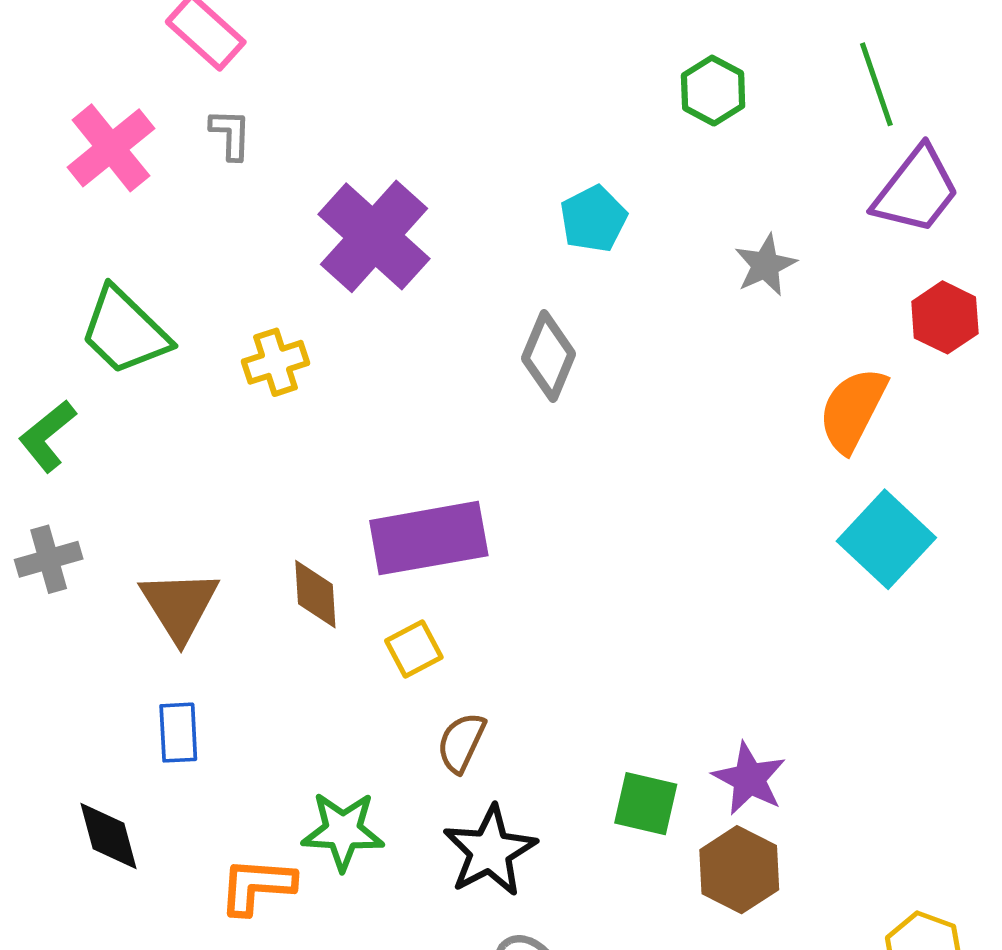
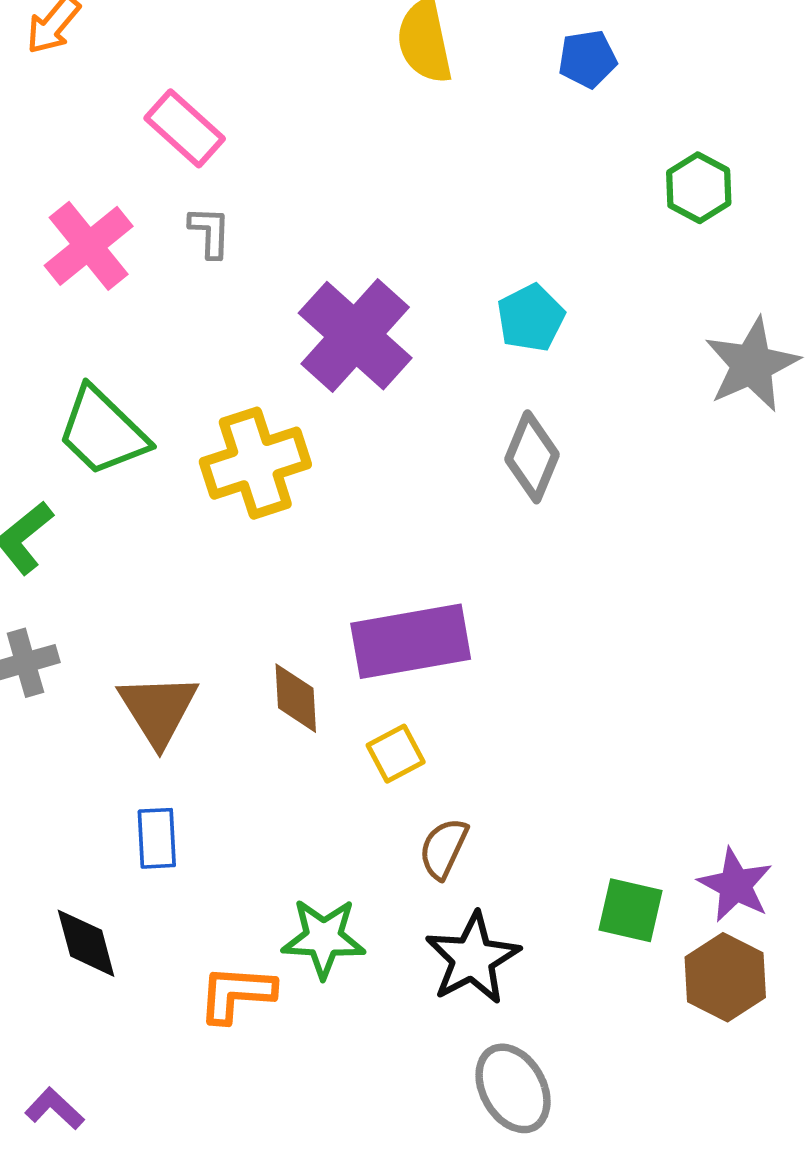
cyan pentagon: (593, 219) -> (531, 318), moved
gray star: (765, 265) -> (752, 365), size x1.5
yellow cross: (276, 362) -> (255, 463), size x1.6

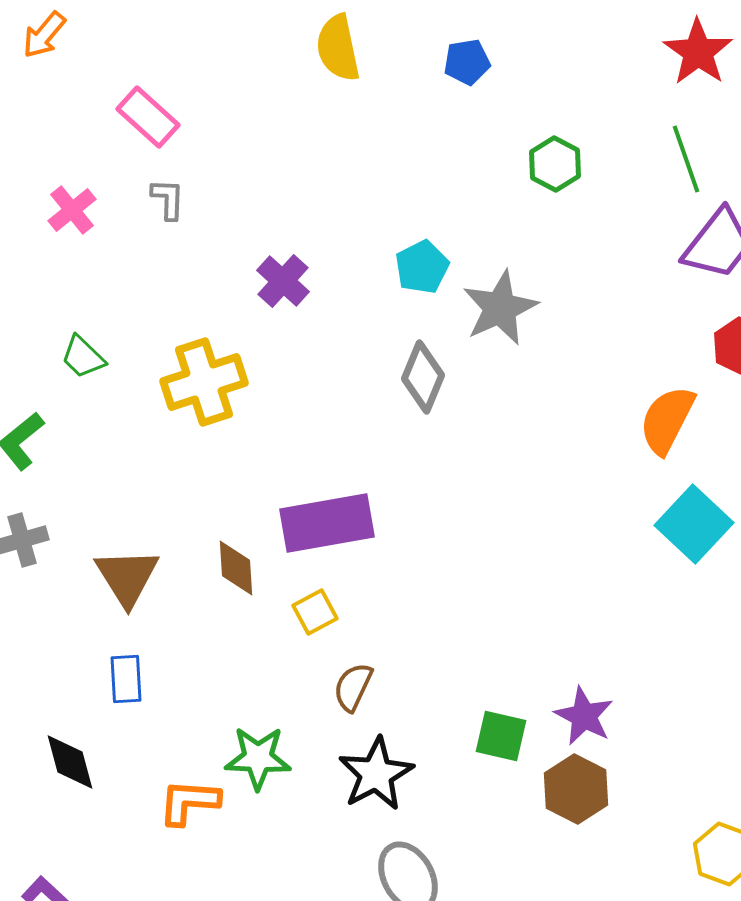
pink cross: (89, 246) -> (72, 210), size x0.7
purple cross: (355, 336) -> (283, 281), size x0.6
gray star: (752, 365) -> (500, 308), moved
green trapezoid: (102, 432) -> (83, 357), size x0.6

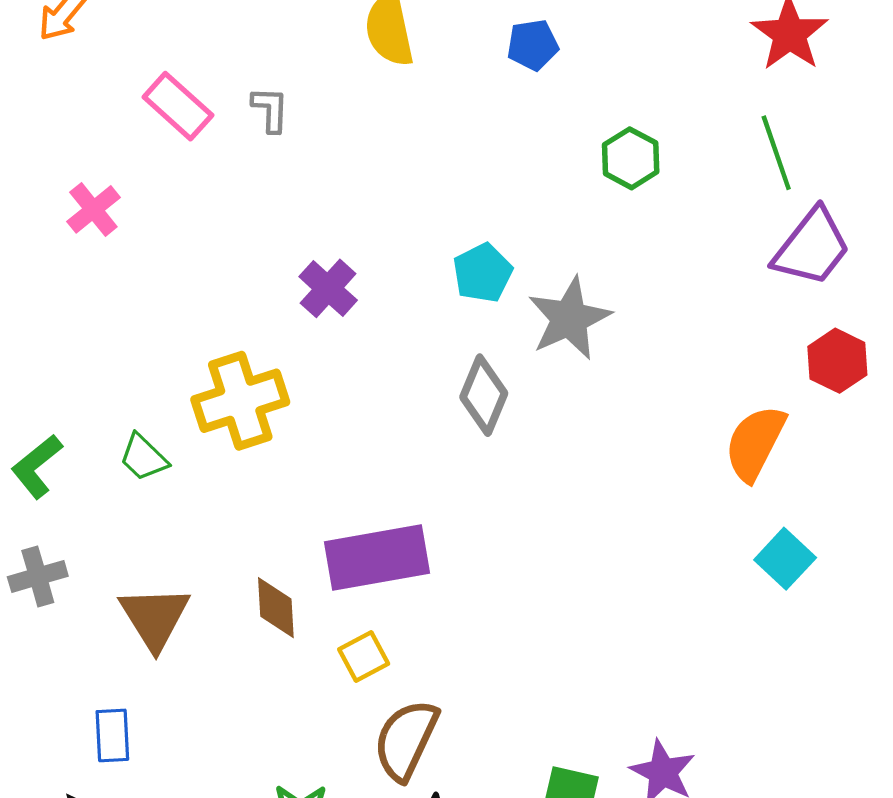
gray L-shape: (168, 199) -> (270, 109), moved
green trapezoid: (83, 357) -> (143, 457), moved
cyan square: (694, 524) -> (785, 559), size x0.7
blue rectangle: (126, 679) -> (112, 735), moved
brown semicircle: (353, 687) -> (406, 740), size x1.5

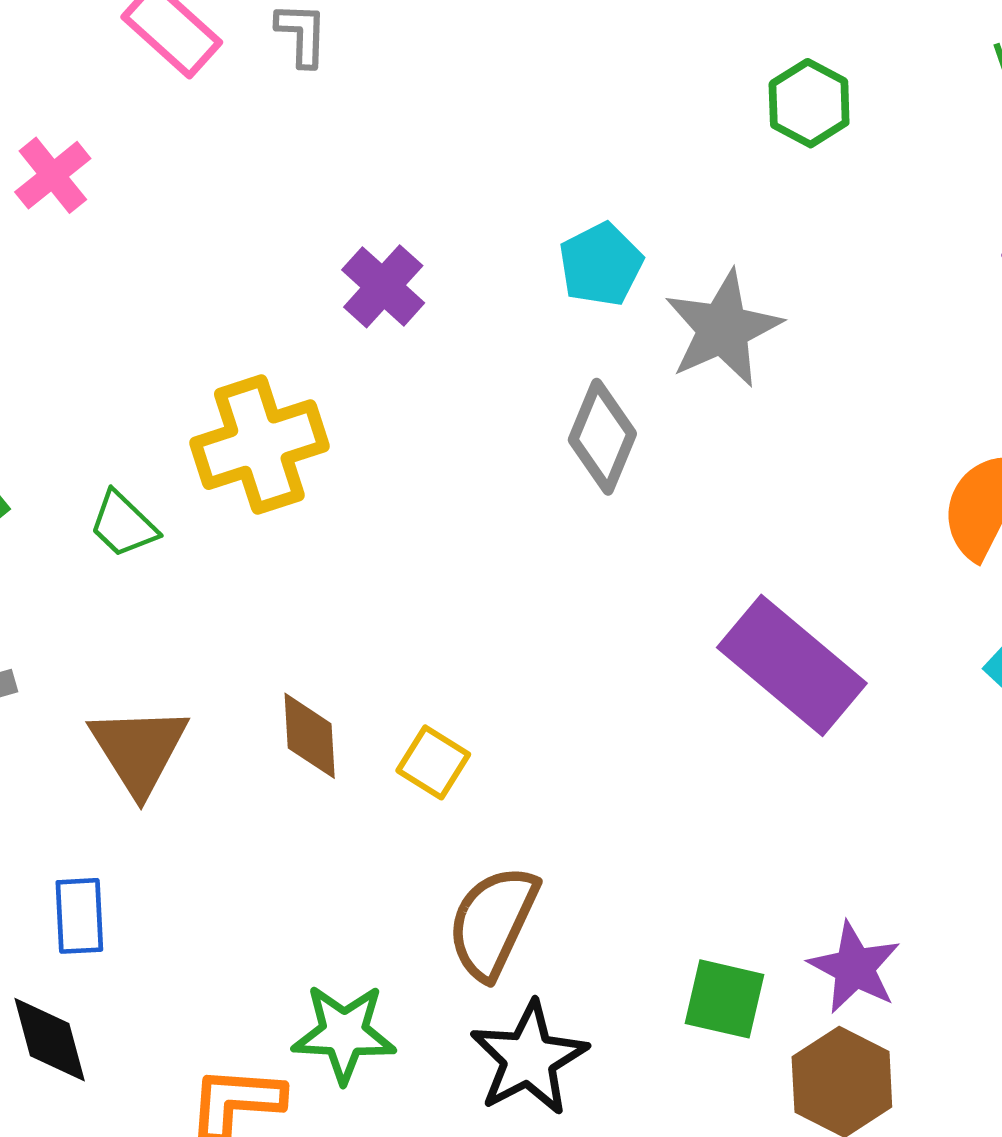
purple rectangle: (377, 558) -> (792, 665), moved, turned 50
yellow square: (364, 657) -> (433, 762), moved, turned -30

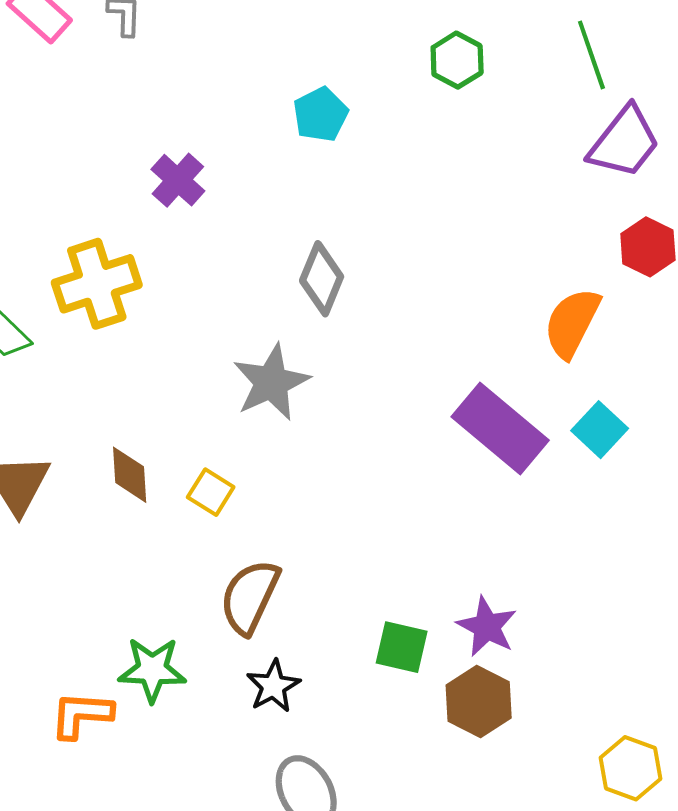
cyan pentagon: (601, 264) -> (321, 114), moved
gray star: (723, 329) -> (271, 382), moved
purple rectangle: (792, 665) -> (500, 429), moved
black star: (529, 1058) -> (273, 686), size x0.7

